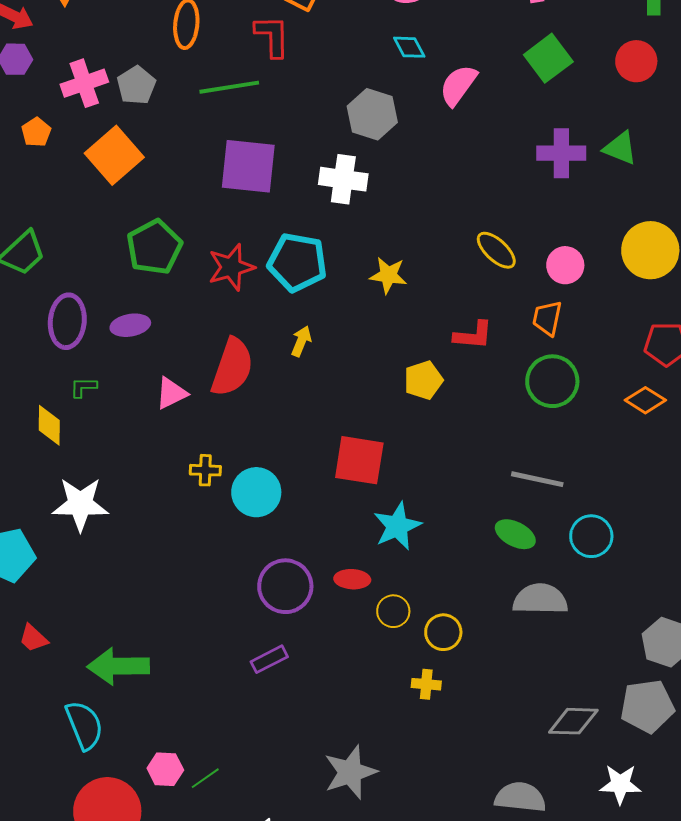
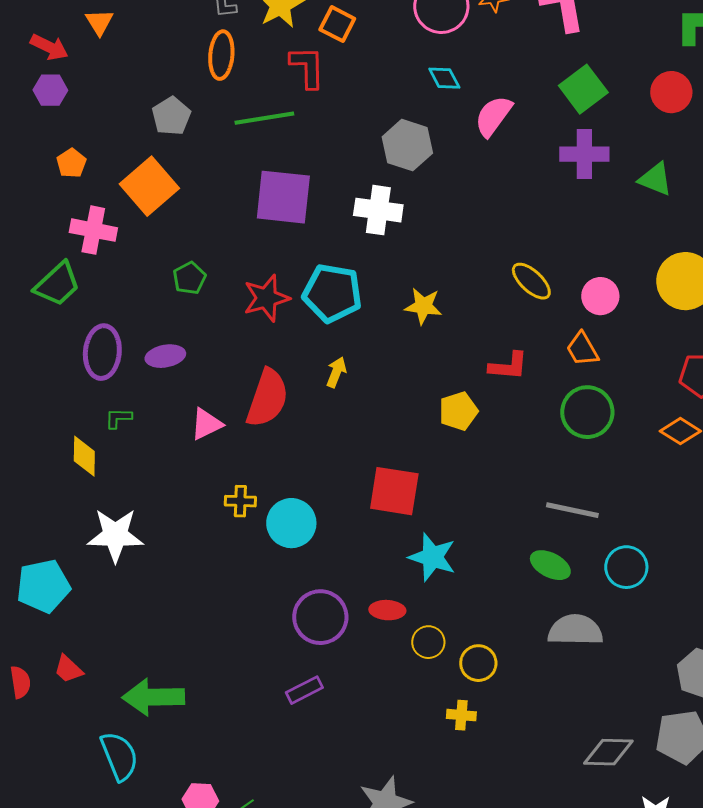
pink cross: (84, 83) -> (93, 230), moved, turned 30
purple cross: (561, 153) -> (584, 154), moved
green pentagon: (154, 247) -> (189, 278), size x0.6
orange trapezoid: (547, 318) -> (582, 349), turned -42
cyan star: (397, 526) -> (432, 557), turned -30

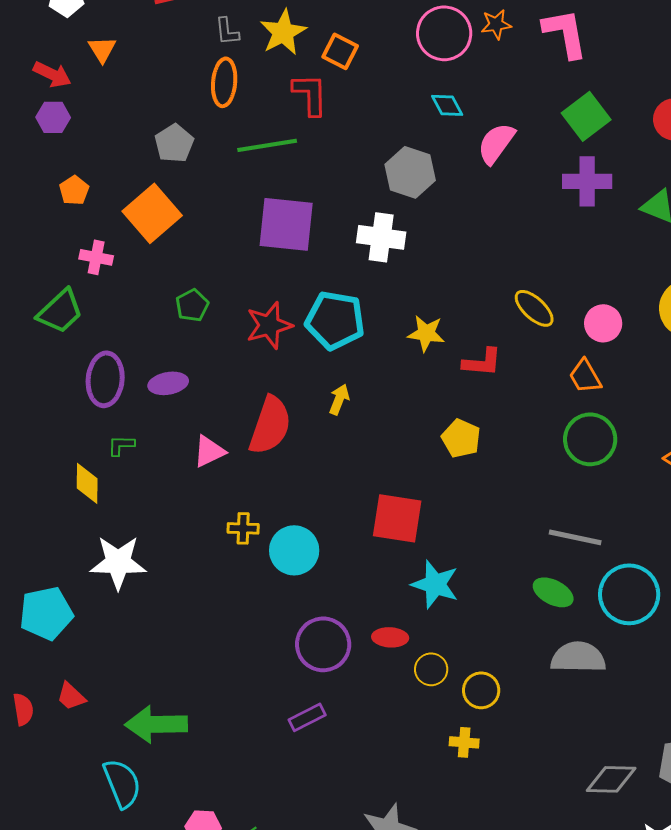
pink cross: (93, 230) -> (96, 257), size x0.7
red L-shape: (508, 366) -> (482, 362), moved
yellow pentagon: (458, 411) -> (461, 438), turned -30
cyan circle: (626, 567) -> (629, 594), size x1.4

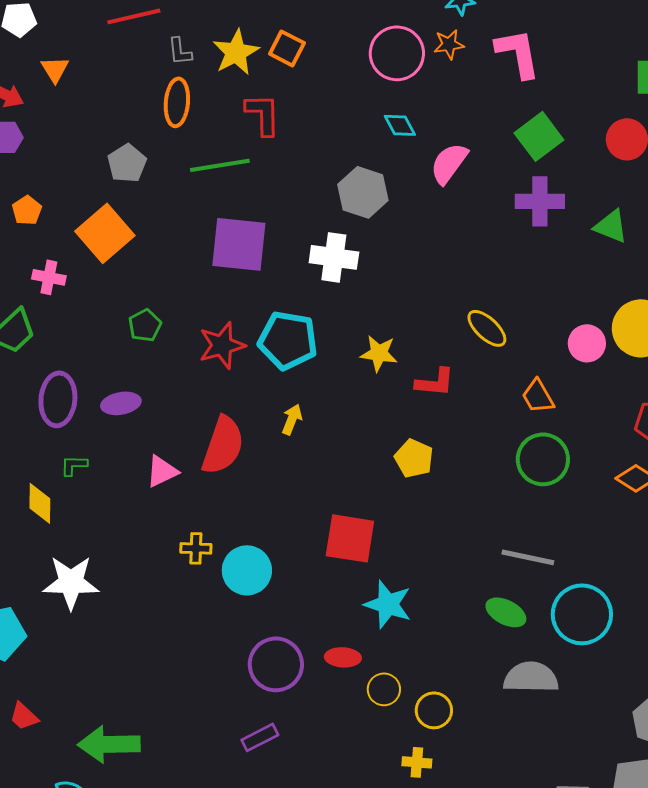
orange square: (340, 51) -> (287, 48), moved
pink circle: (603, 323) -> (587, 343), moved

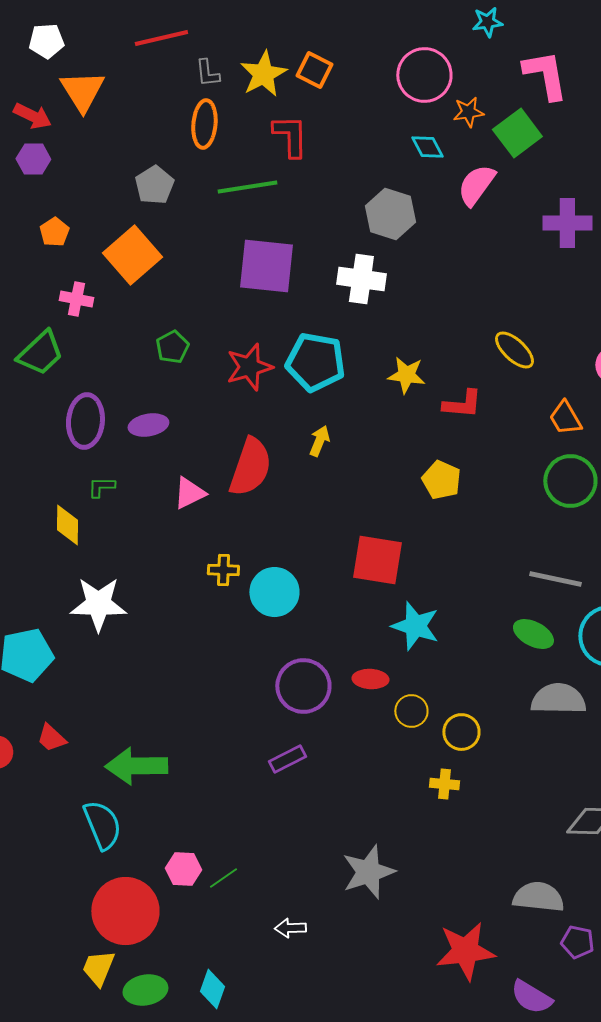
orange star: (449, 44) -> (468, 112), moved
orange triangle: (55, 69) -> (82, 91), size x1.6
green square: (539, 136) -> (517, 133), moved

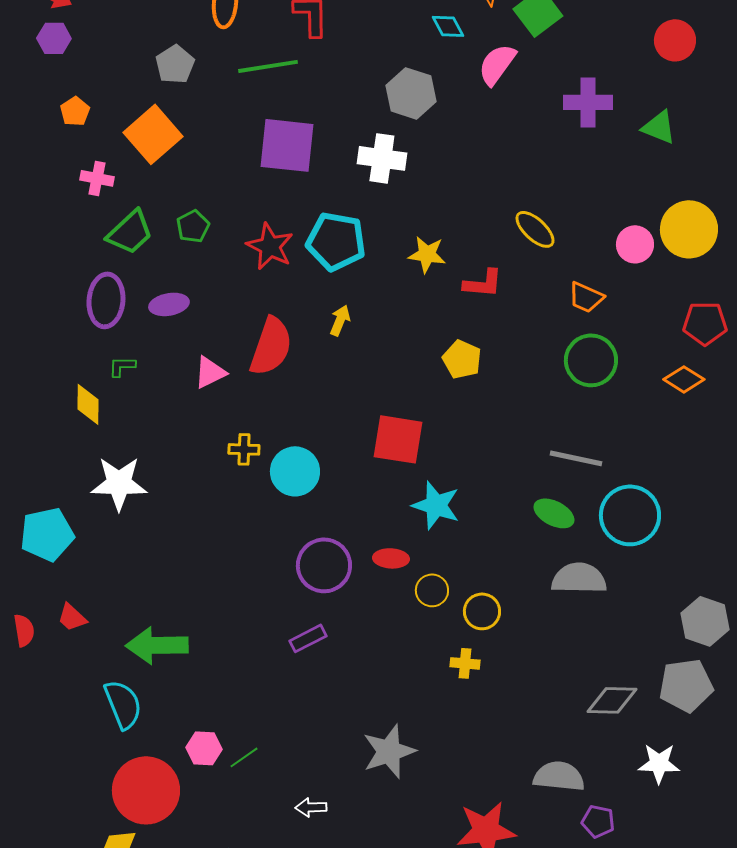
green trapezoid: (40, 353) -> (130, 232), moved
red star: (249, 367) -> (270, 246), turned -30
orange trapezoid: (565, 418) -> (586, 297), turned -36

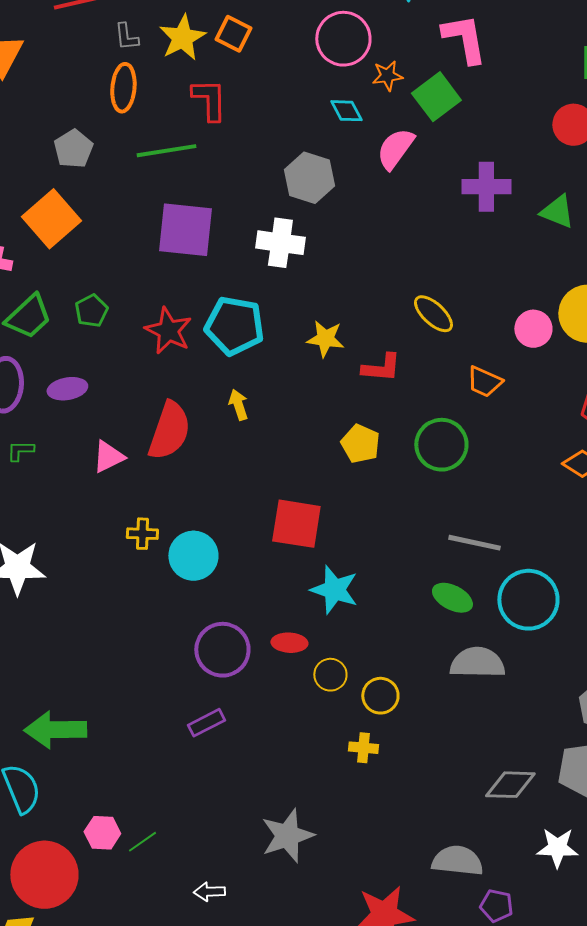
yellow arrow: (340, 320) -> (238, 405), turned -40
green circle: (591, 360) -> (441, 445), moved

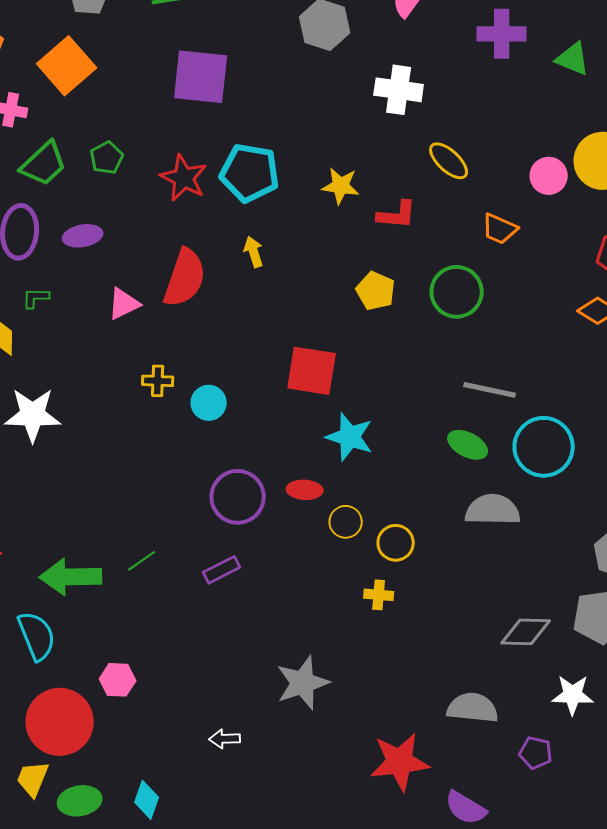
white cross: (280, 243) -> (399, 90), moved
cyan circle: (193, 556) -> (209, 403), size x0.7
green line: (142, 842) -> (142, 561), moved
purple pentagon: (496, 906) -> (536, 753), moved

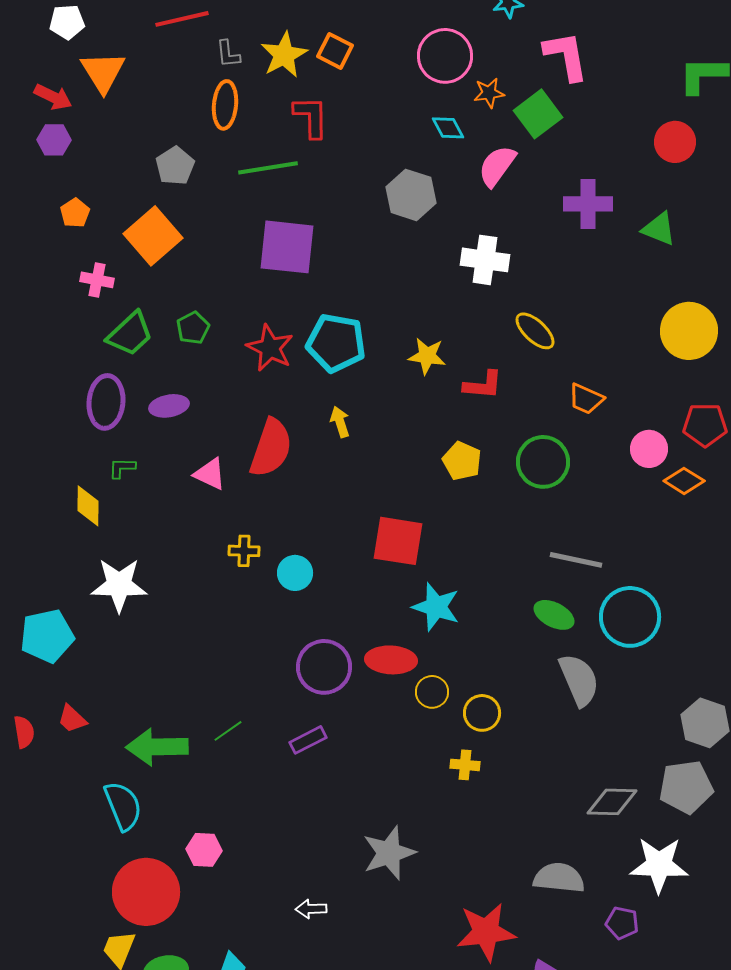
pink circle: (549, 176) -> (649, 449), moved
pink triangle: (124, 304) -> (210, 474), turned 51
red ellipse: (305, 490) -> (391, 660), size x1.4
gray semicircle: (493, 510) -> (579, 680), turned 66
white star: (573, 695) -> (659, 865), size x1.4

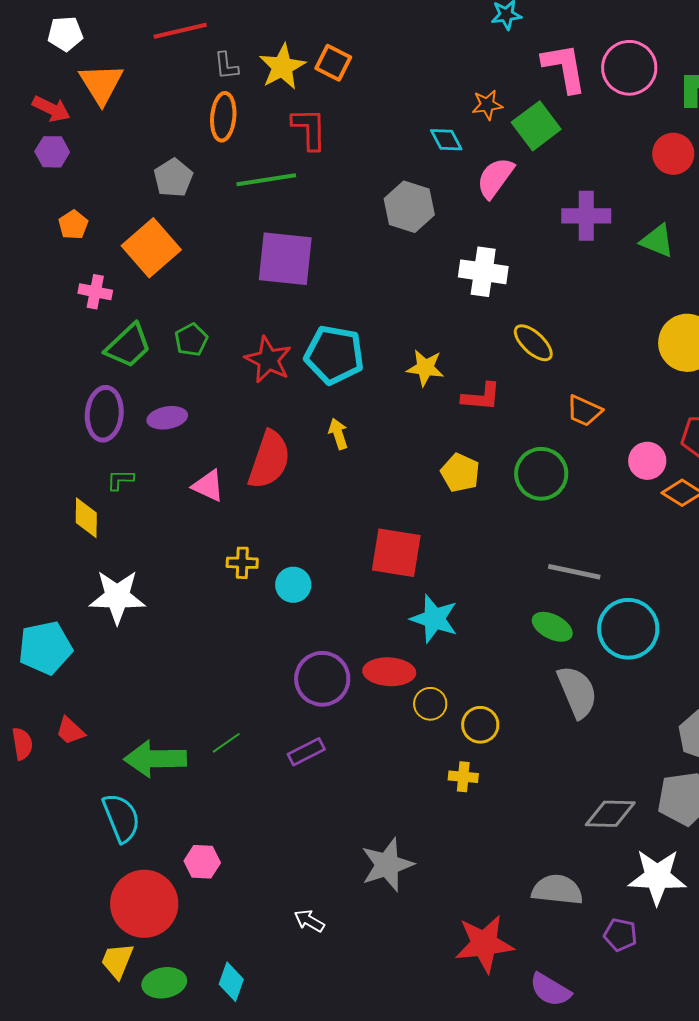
pink circle: (445, 56) -> (629, 68), moved
white arrow: (311, 909) -> (309, 921), turned 32

